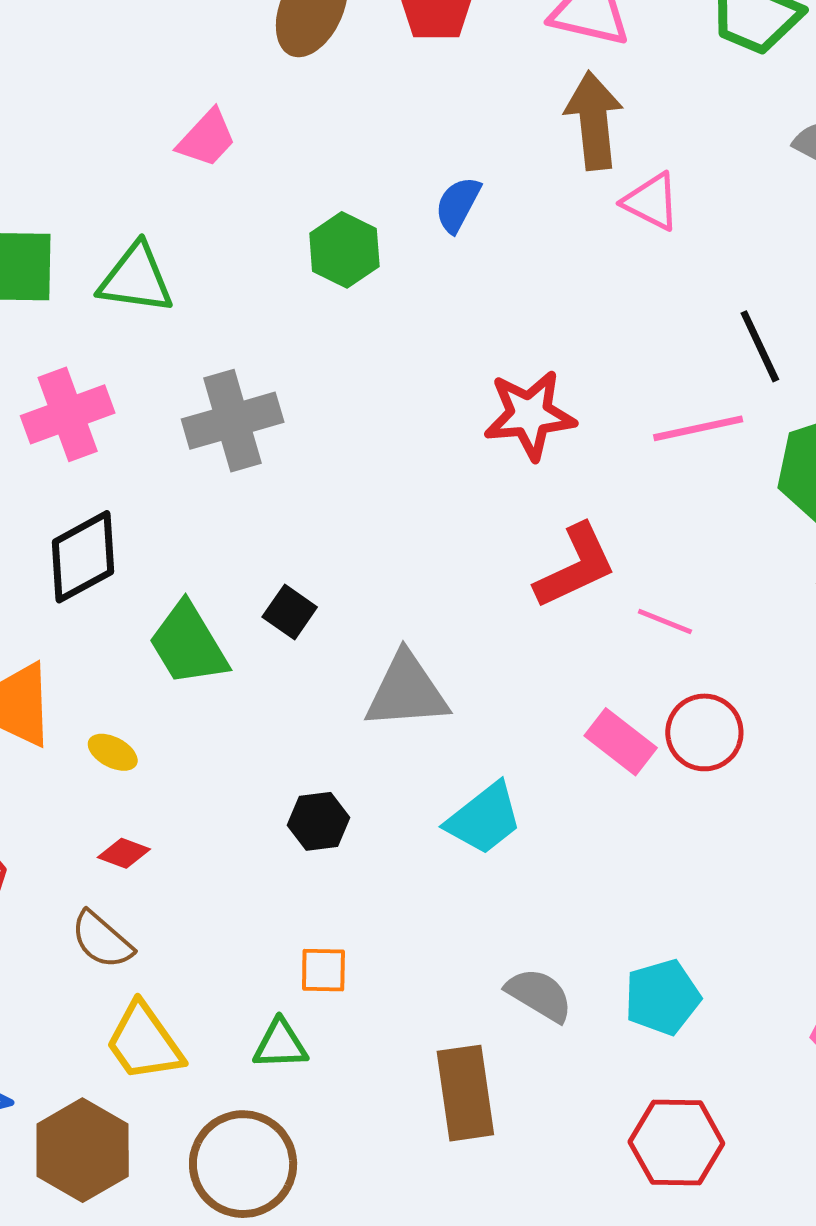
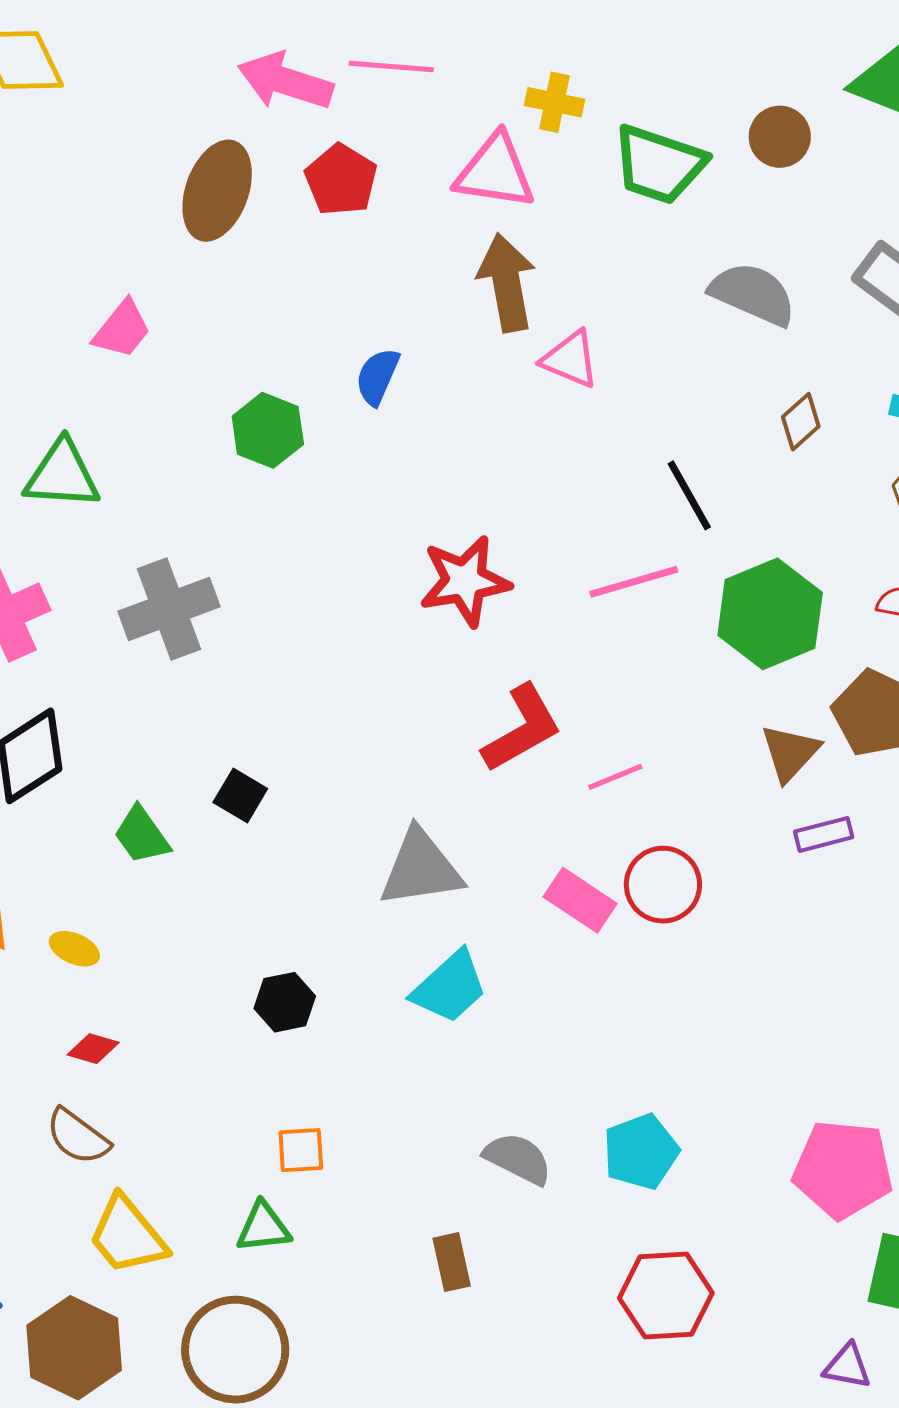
pink line: (665, 622) -> (615, 777), turned -40
green trapezoid: (188, 644) -> (142, 835), size x0.7
gray triangle: (407, 691) -> (421, 868), moved
brown rectangle: (465, 1093) -> (452, 1262), size x0.6

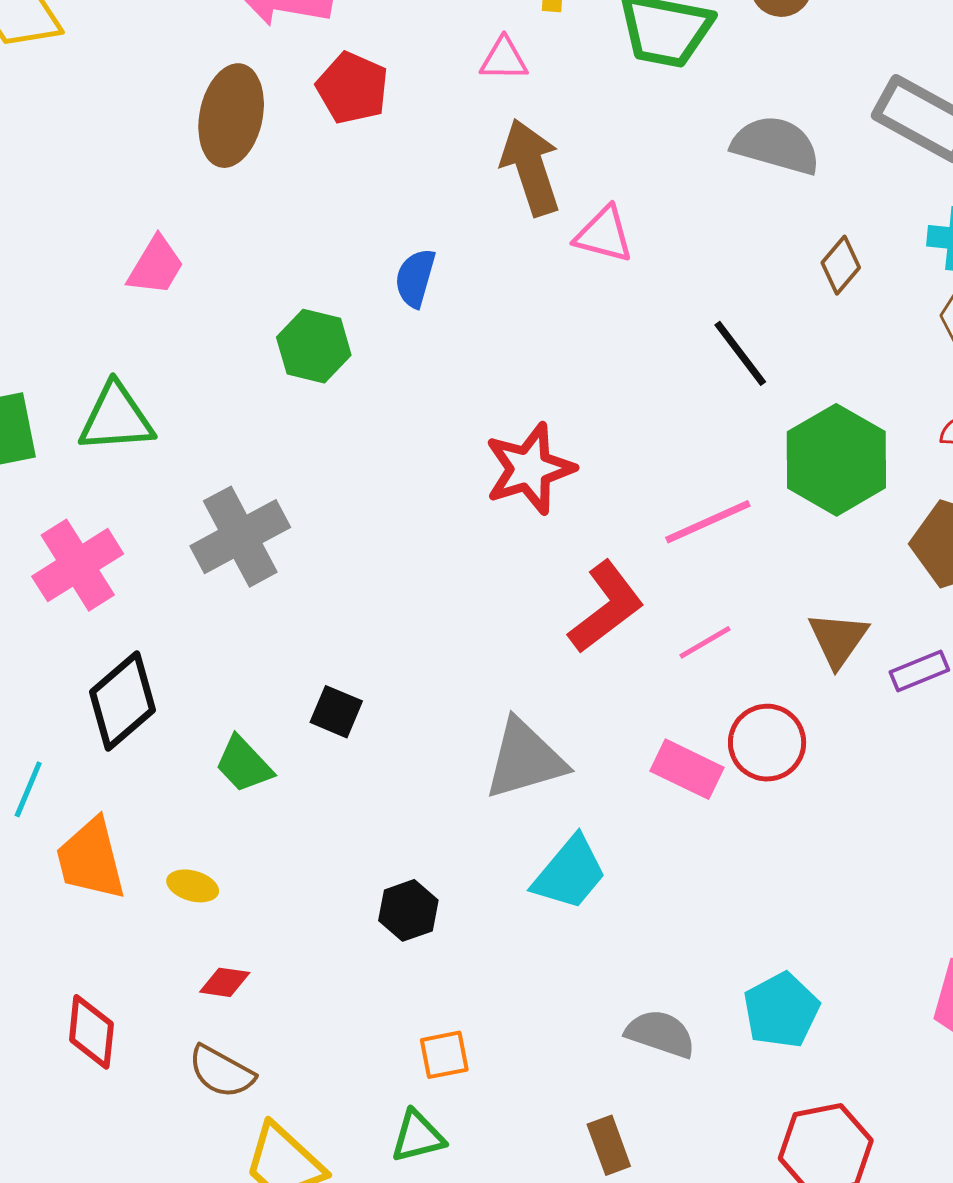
pink triangle: (495, 172) -> (504, 59), size x0.6
pink line: (634, 582) -> (708, 522), moved
brown triangle: (790, 753) -> (838, 639), moved

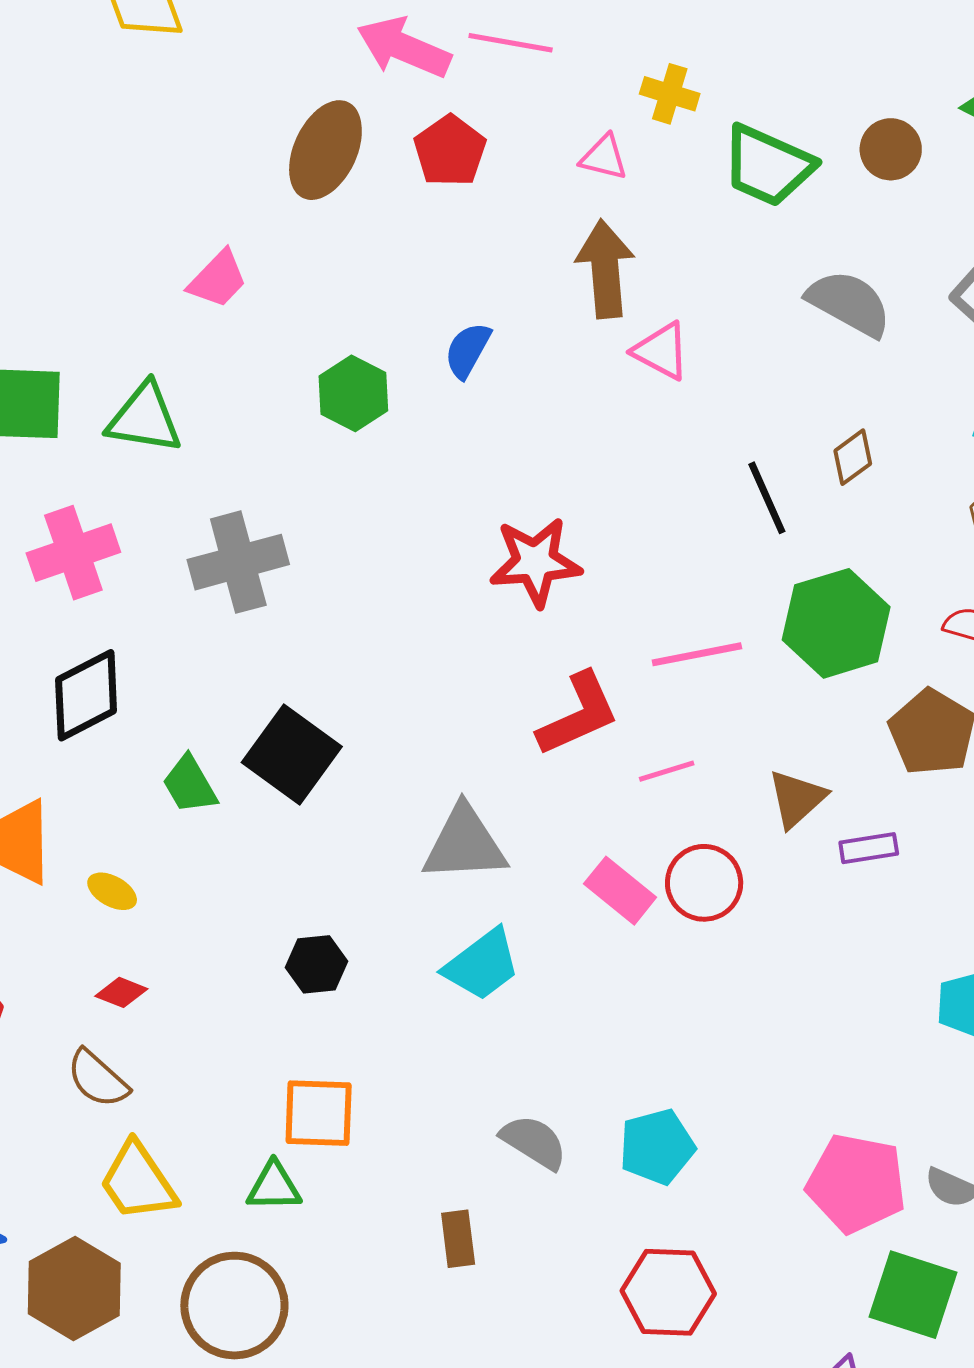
brown diamond: (841, 265) -> (853, 457), moved
black square: (336, 712) -> (292, 754), size x1.8
orange square: (444, 1055) -> (319, 1113), size x1.5

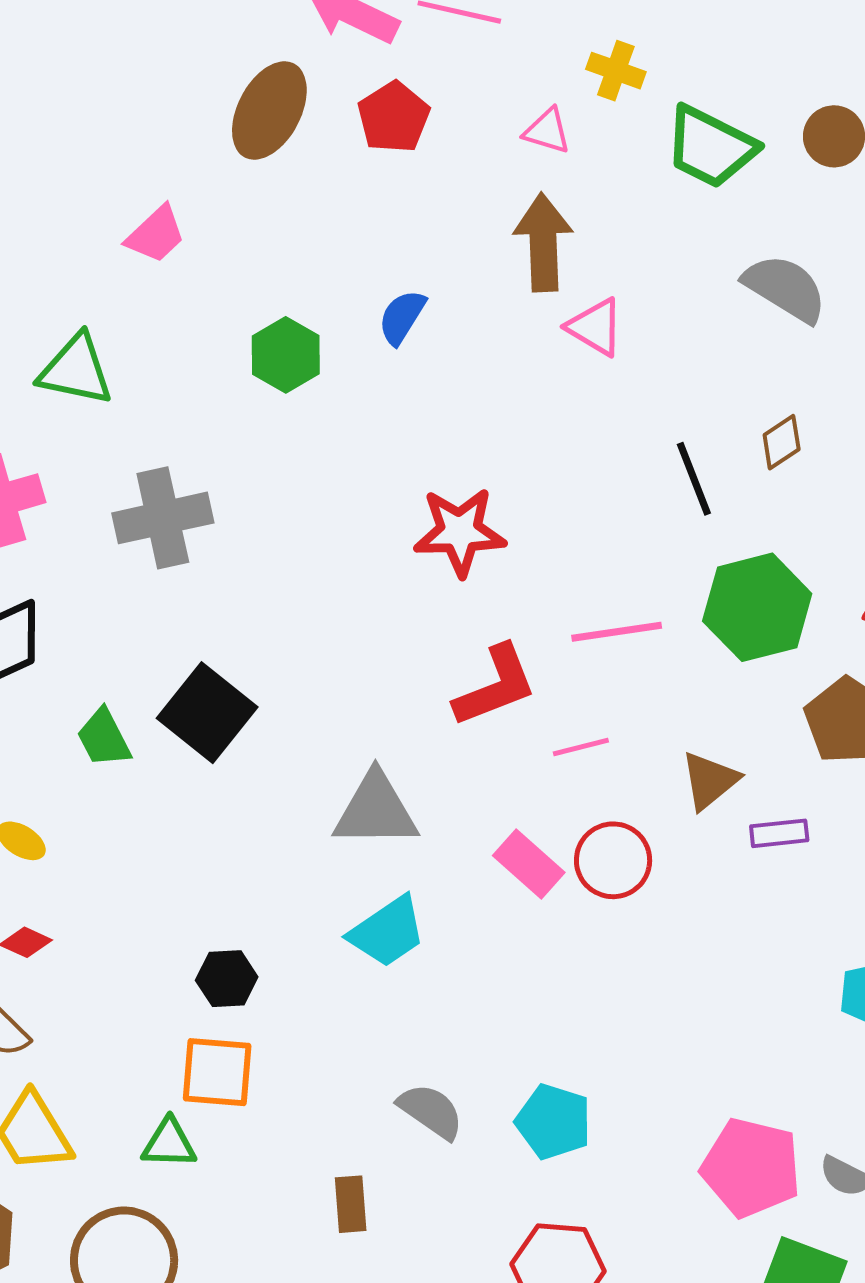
black hexagon: (316, 964) -> (227, 979), moved
cyan pentagon: (657, 1147) -> (553, 1122), turned 30

